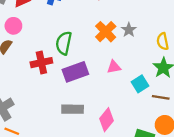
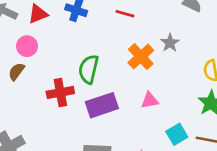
gray star: (129, 30) -> (170, 43), moved
cyan square: (140, 84) -> (177, 134), moved

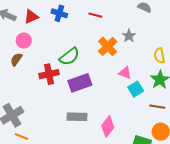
green semicircle: (89, 69) -> (69, 57), turned -140
pink triangle: (150, 100) -> (125, 73), moved, turned 32
cyan square: (177, 134) -> (136, 89), moved

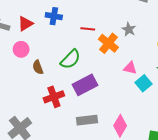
red line: (95, 15) -> (88, 29), moved
brown semicircle: (16, 59) -> (38, 67), moved, turned -48
red cross: (49, 74) -> (54, 97), moved

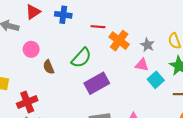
red triangle: (25, 24) -> (33, 12), moved
gray star: (129, 29) -> (147, 45), moved
red cross: (54, 97) -> (27, 102), moved

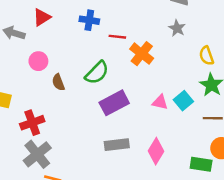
blue cross: (63, 15) -> (89, 20), moved
gray star: (147, 45) -> (177, 28), moved
pink triangle: (142, 65) -> (160, 102), moved

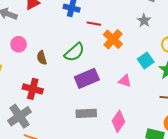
pink circle: (38, 61) -> (19, 44), moved
cyan square: (183, 101) -> (146, 61), moved
red cross: (32, 123) -> (33, 89), moved, turned 30

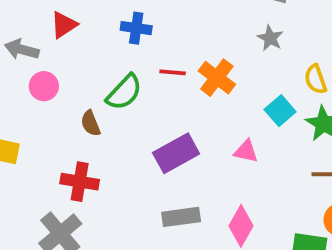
red line: (94, 24) -> (173, 72), moved
pink circle: (19, 44) -> (44, 86), moved
green semicircle: (74, 52) -> (124, 92), moved

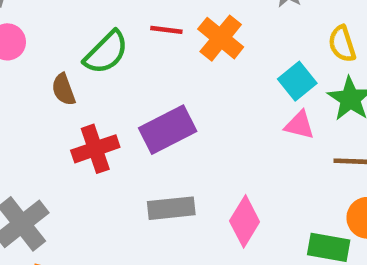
pink triangle: (246, 151) -> (299, 125), moved
red cross: (80, 182) -> (95, 149), moved, turned -30

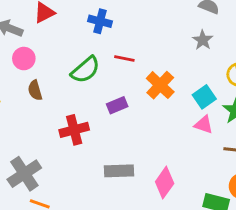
orange cross: (221, 38) -> (160, 85), moved
brown semicircle: (63, 89) -> (35, 90), moved
purple rectangle: (168, 130) -> (117, 105), moved, size x0.6

